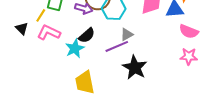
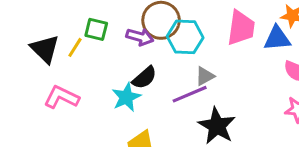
black triangle: (22, 28) -> (45, 49), moved, size x1.5
pink L-shape: (49, 32) -> (61, 97), moved

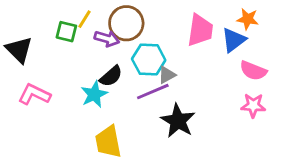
cyan hexagon: (185, 37) -> (149, 59), moved
blue triangle: (277, 38) -> (234, 40), turned -32
yellow line: (75, 47) -> (85, 19), moved

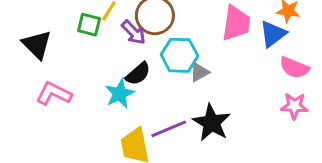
purple arrow: (107, 39) -> (133, 32), turned 30
purple line: (153, 92) -> (169, 129), moved

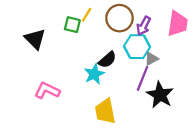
purple arrow: (133, 32) -> (144, 26), moved, turned 72
pink L-shape: (54, 94) -> (47, 90), moved
purple line: (169, 129) -> (143, 78), moved, turned -45

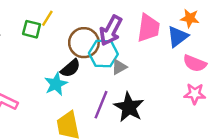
brown circle: (119, 18) -> (84, 43), moved
purple arrow: (144, 26) -> (111, 30), size x1.4
purple line: (143, 78) -> (101, 105), moved

